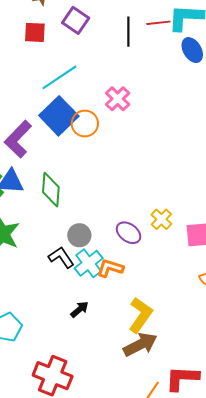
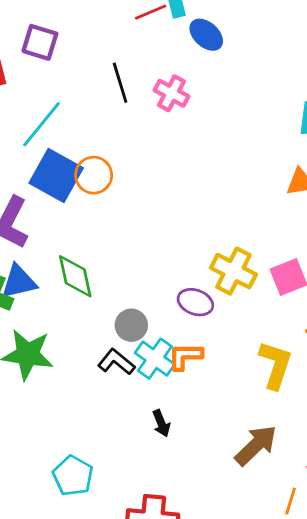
black line: (128, 32) -> (120, 83), moved
pink cross: (118, 99) -> (172, 93), moved
yellow cross: (161, 219) -> (233, 271), size x1.5
black arrow: (79, 309) -> (161, 423), turned 126
yellow L-shape: (140, 315) -> (275, 365), moved

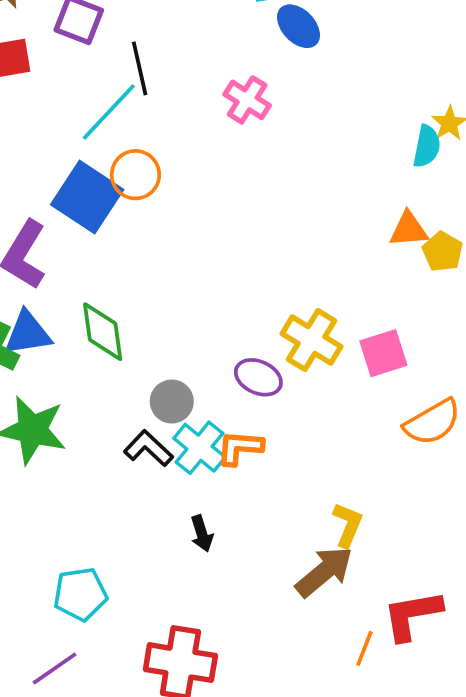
black line: (120, 83) -> (140, 68), moved
cyan line: (42, 124) -> (109, 112), moved
orange circle: (94, 175) -> (135, 175), moved
yellow L-shape: (275, 365) -> (348, 525), moved, size x0.7
cyan pentagon: (73, 476) -> (80, 594), turned 30

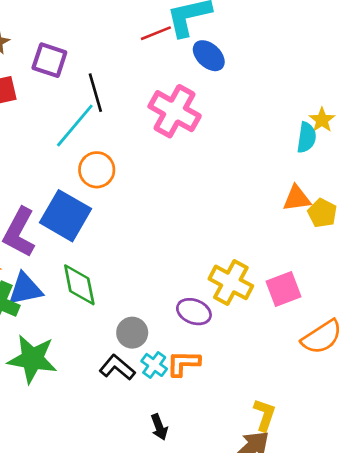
pink cross: (247, 100) -> (175, 111), size x1.5
blue square: (87, 197) -> (65, 216), moved
cyan cross: (200, 448) -> (154, 365), size x0.7

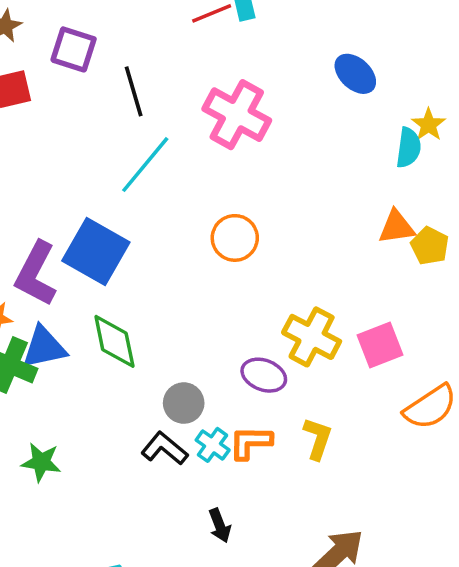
blue ellipse: (209, 56) -> (355, 74), moved
cyan line: (75, 125) -> (145, 165), moved
orange circle: (97, 170) -> (235, 238), moved
green star: (32, 359) -> (41, 462), moved, size x0.6
yellow L-shape: (265, 415) -> (318, 439), moved

